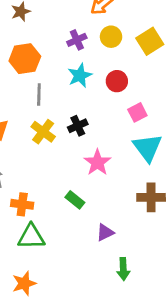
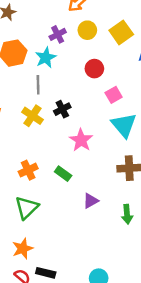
cyan star: (80, 75) -> (46, 58), moved
gray line: (39, 95) -> (38, 85), moved
orange cross: (22, 204) -> (28, 170), moved, turned -30
green triangle: (31, 237) -> (27, 208), turned -40
green arrow: (123, 269) -> (127, 214), moved

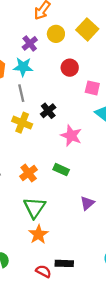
cyan star: (46, 58) -> (23, 67), turned -30
pink square: (114, 95) -> (92, 88), turned -35
purple triangle: (91, 201) -> (87, 203), moved
orange star: (23, 249) -> (38, 234), moved

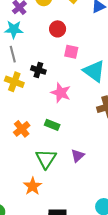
pink square: (92, 88) -> (71, 52), moved
black cross: (48, 111) -> (38, 70), turned -32
green triangle: (34, 208) -> (46, 159), moved

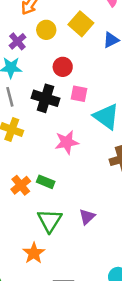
black cross: (38, 70) -> (45, 98), moved, size x1.5
pink star: (61, 93) -> (67, 142), turned -30
green rectangle: (52, 125) -> (46, 182), moved

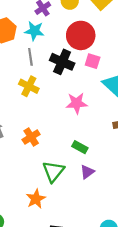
red circle: (63, 67) -> (81, 35), size x1.6
green rectangle: (46, 182) -> (80, 147), moved

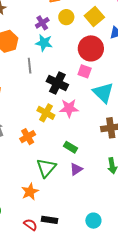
cyan star: (34, 31) -> (44, 43), moved
red circle: (81, 35) -> (91, 48), moved
black cross: (62, 62) -> (57, 83), moved
yellow cross: (29, 86) -> (46, 113), moved

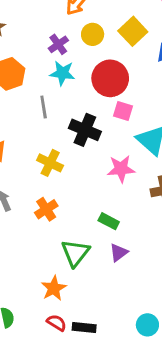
red circle: (91, 48) -> (110, 78), moved
pink star: (69, 108) -> (121, 169), moved
yellow cross: (46, 113) -> (50, 163), moved
red semicircle: (30, 225) -> (57, 323), moved

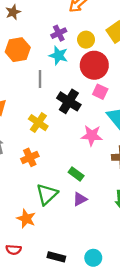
yellow circle: (93, 34) -> (86, 40), moved
orange star: (54, 288) -> (26, 219), turned -30
red semicircle: (57, 323) -> (14, 250), moved, turned 144
black rectangle: (84, 327) -> (56, 257), moved

